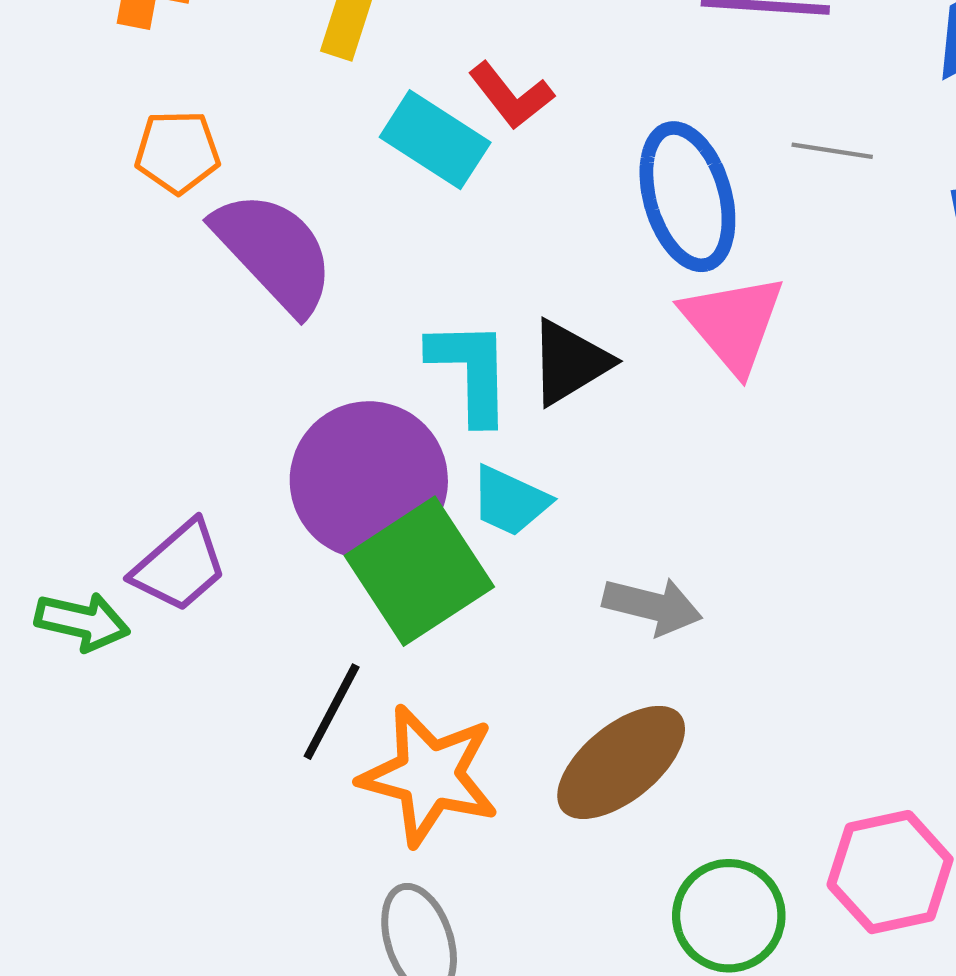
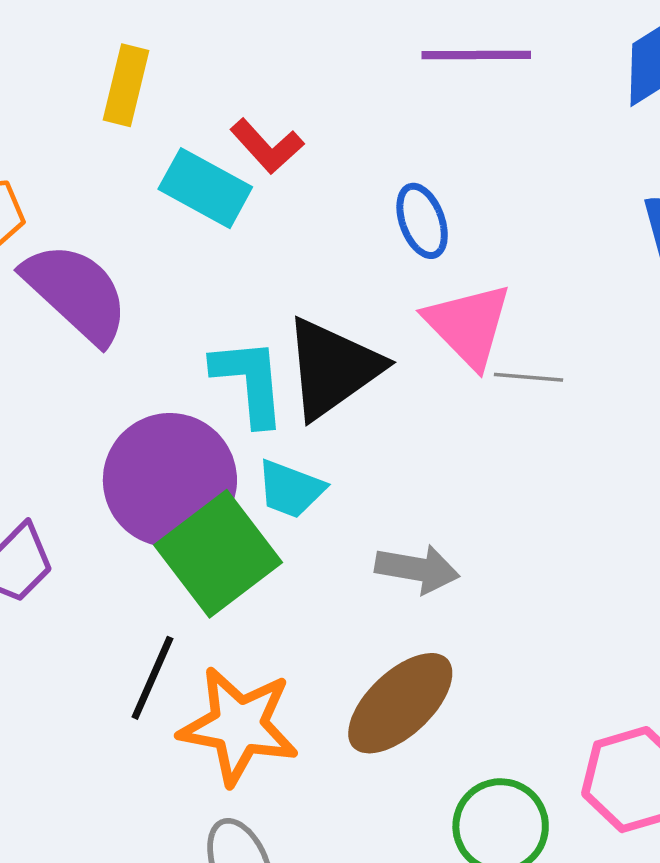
gray line: (832, 151) -> (528, 377), moved
blue ellipse: (687, 197) -> (422, 221), size x0.6
black triangle: (570, 362) -> (333, 368), size x1.4

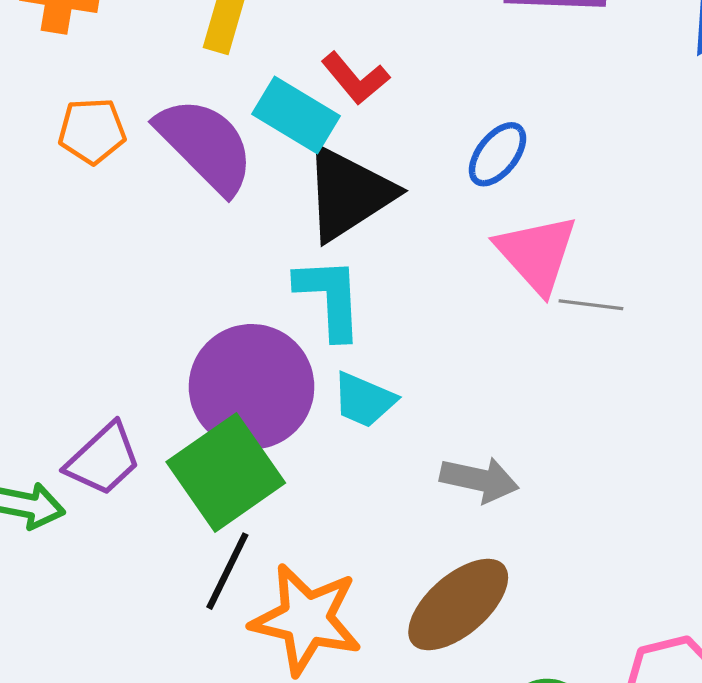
blue ellipse: (422, 221) -> (497, 154), turned 56
purple semicircle: (76, 293) -> (205, 145), moved
black triangle: (333, 368) -> (348, 194), moved
green square: (218, 554) -> (226, 472), moved

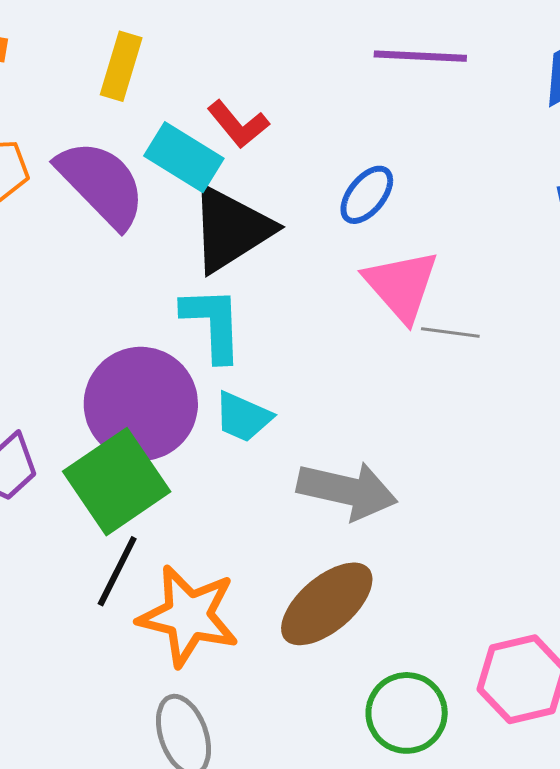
gray arrow: (479, 480) -> (347, 491), size x1.4

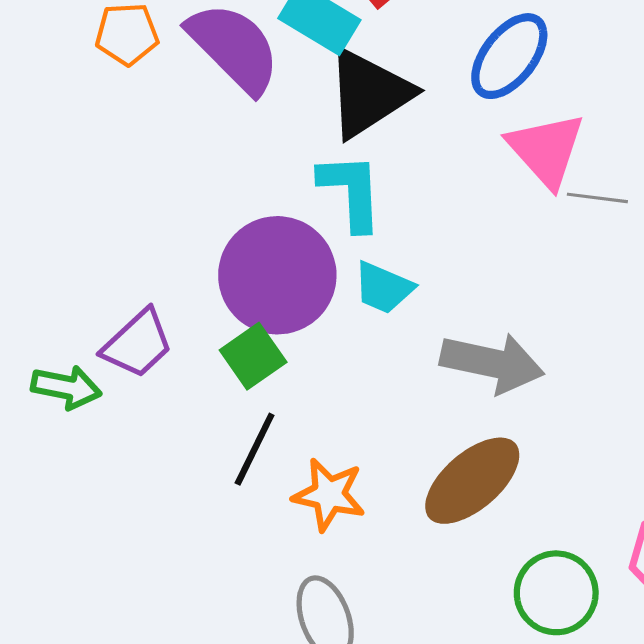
blue ellipse: (367, 195) -> (509, 56), size x1.4
green square: (117, 482) -> (253, 356), size x0.6
orange star: (188, 616) -> (329, 495), size x0.7

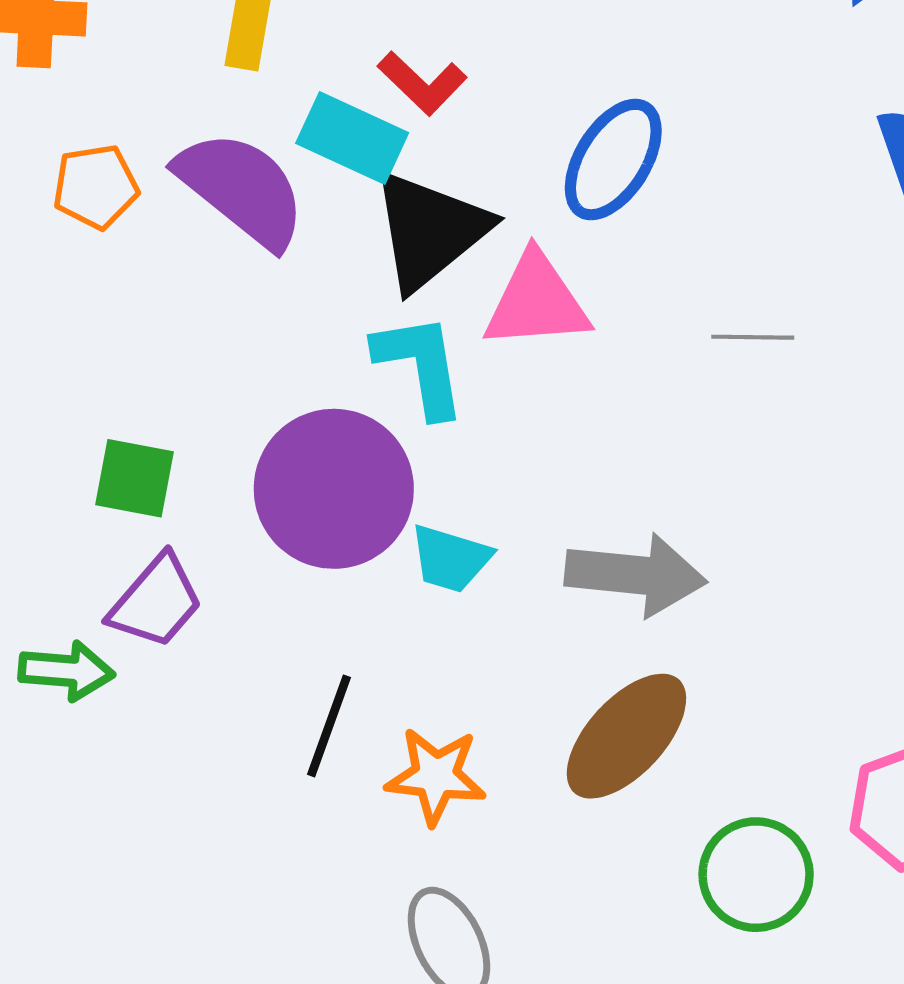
pink triangle: (546, 150) -> (537, 301), moved, turned -46
cyan trapezoid: (383, 288) -> (450, 559), moved
green square: (253, 356) -> (135, 478), moved, turned -38

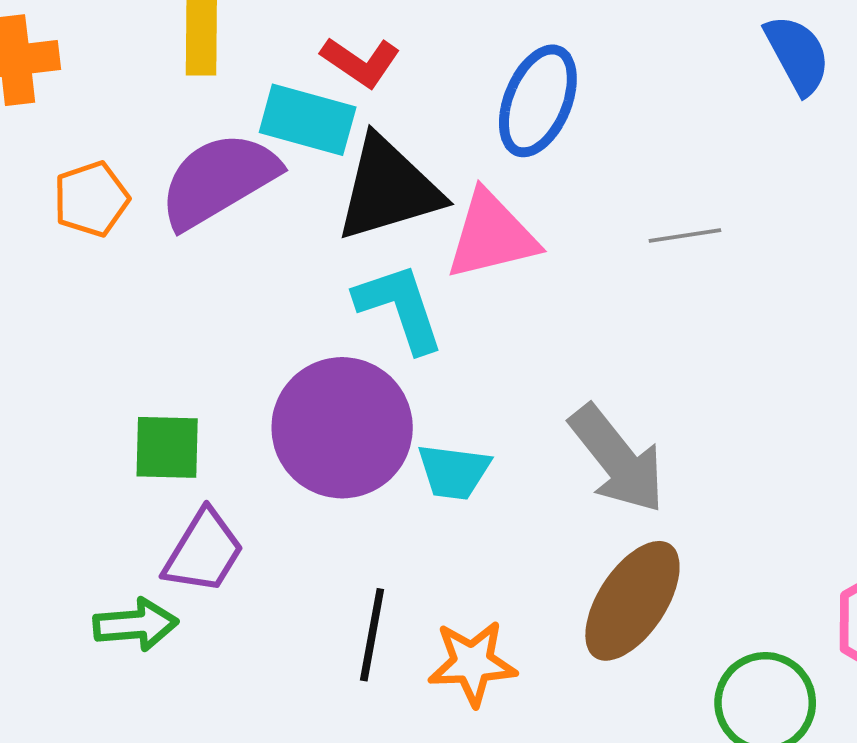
purple semicircle: (242, 189) -> (219, 180), turned -60
black triangle: (430, 230) -> (388, 189), turned 32
gray arrow: (636, 575) -> (617, 459), turned 55

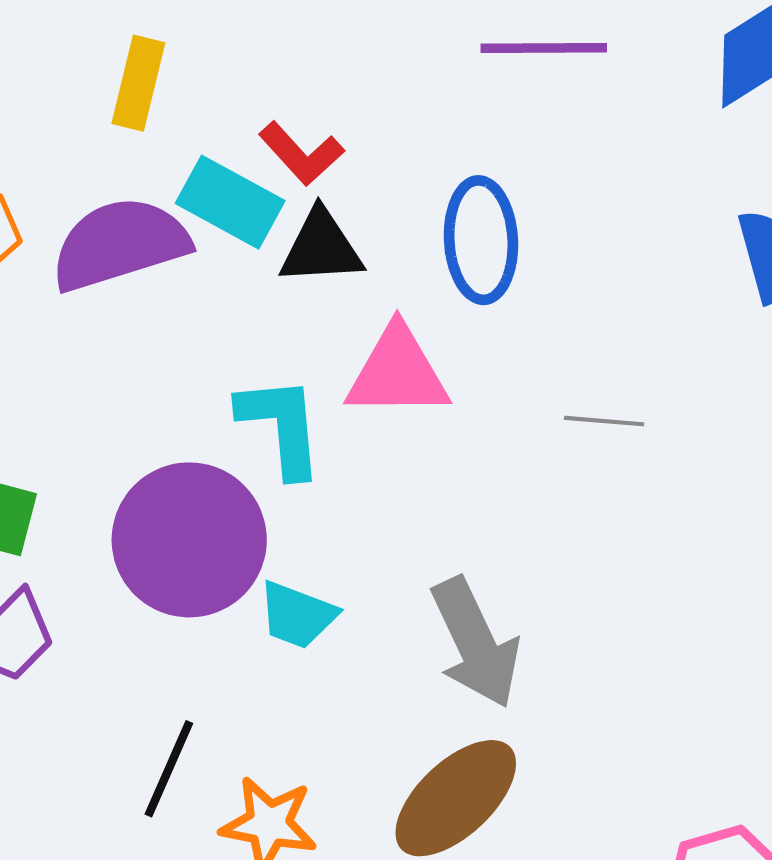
blue ellipse: (538, 101) -> (481, 240), turned -39
black triangle: (388, 189) -> (321, 247), moved, size x0.7

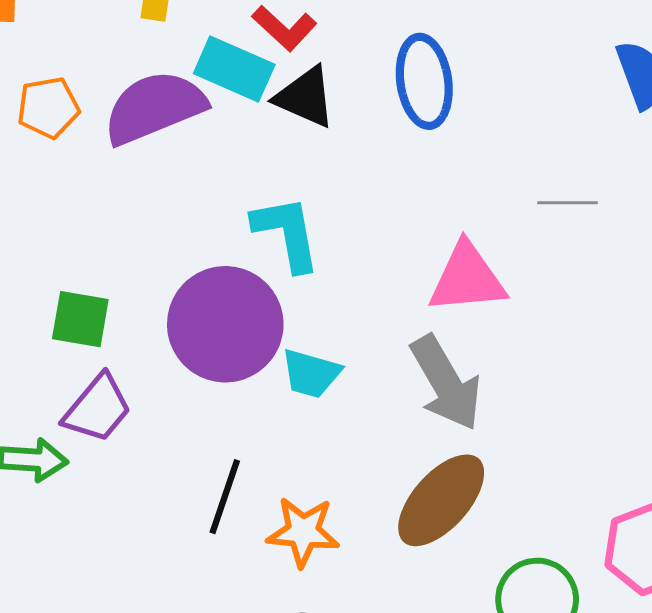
black triangle: (321, 247) -> (305, 97), turned 32
pink triangle: (398, 372) -> (467, 278), moved
gray line: (604, 421) -> (568, 203), moved

